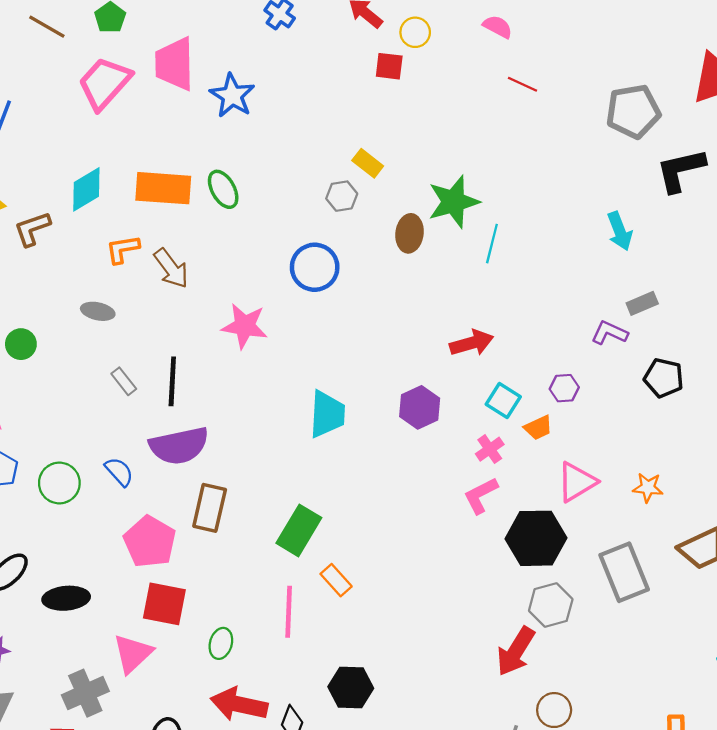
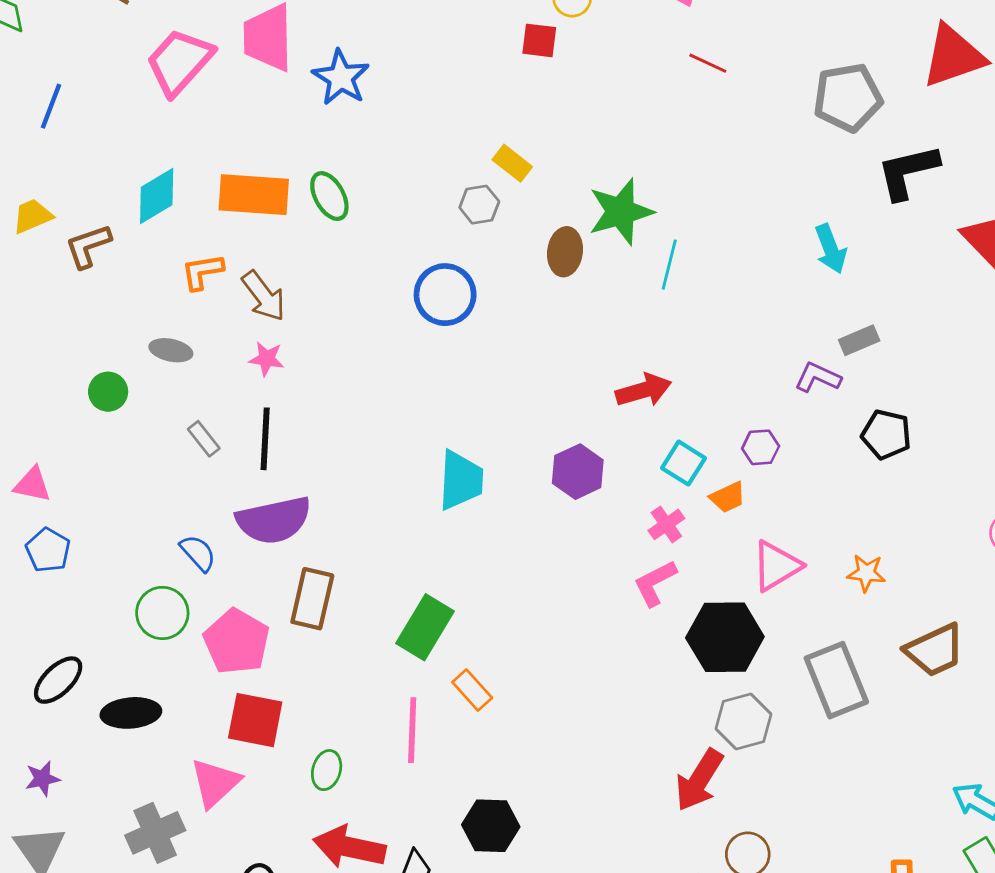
pink star: (245, 326) -> (267, 359), moved, size x0.6
green circle: (21, 344) -> (108, 392), moved
green circle: (59, 483) -> (162, 613), moved

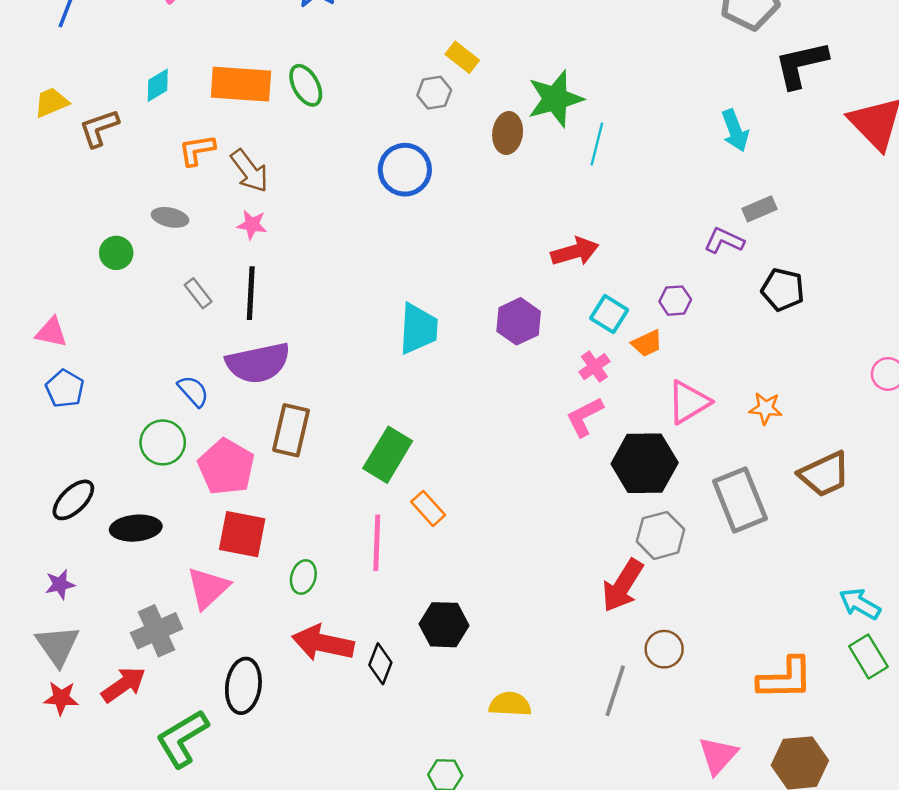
cyan diamond: (157, 196) -> (158, 85), size x0.7

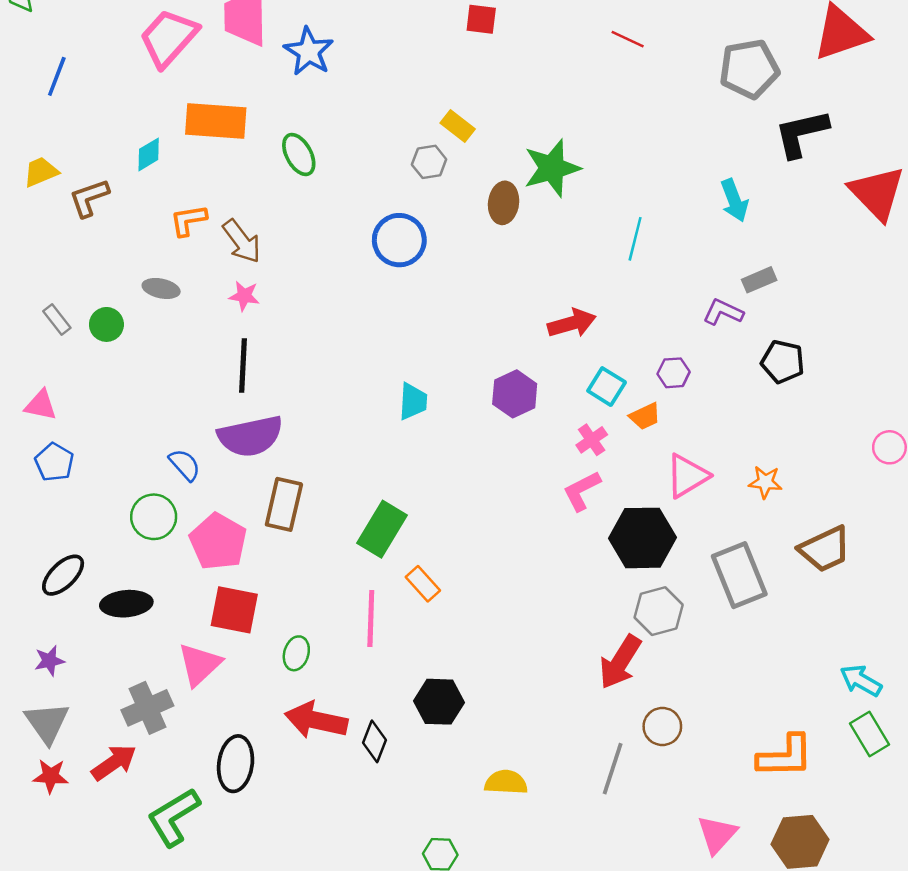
orange rectangle: (241, 84) -> (216, 121), moved
cyan line: (597, 144) -> (635, 239), moved
gray rectangle: (198, 293) -> (57, 320), moved
cyan trapezoid: (418, 329) -> (413, 401), size x0.7

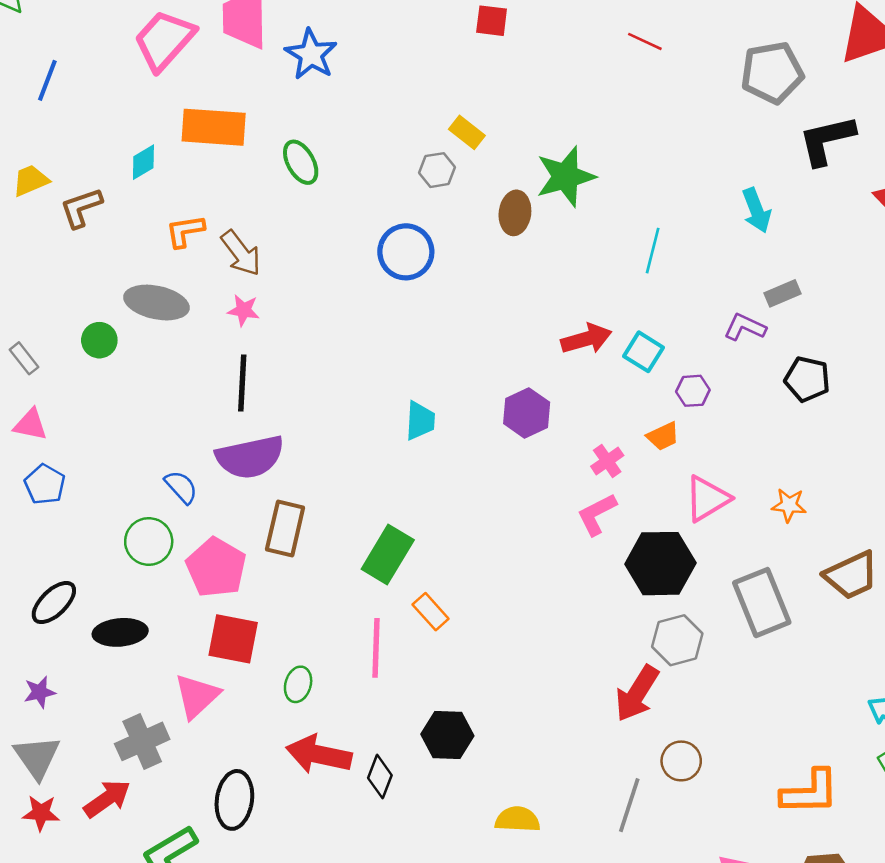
gray ellipse: (161, 288) -> (156, 303), size x1.6
gray rectangle: (57, 320) -> (24, 358), moved
cyan square: (607, 387) -> (644, 352), moved

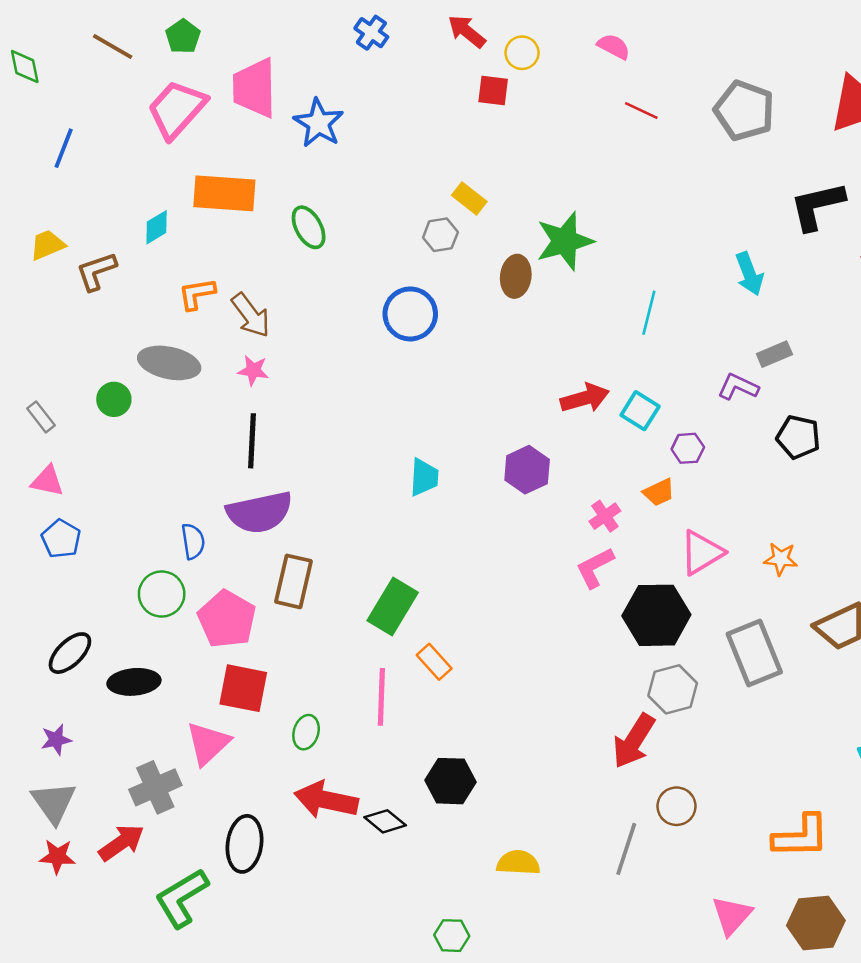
gray pentagon: (772, 73) -> (744, 111), moved, turned 30
blue semicircle: (181, 487) -> (193, 541), turned 33
black diamond: (380, 777) -> (385, 821), turned -72

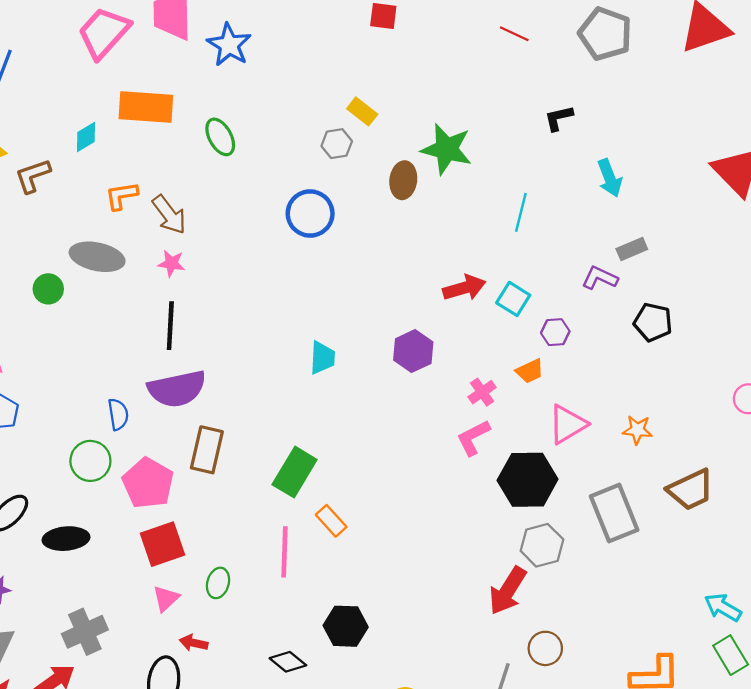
black L-shape: (817, 206) -> (559, 118), moved, size x0.6
green star: (565, 241) -> (447, 149), turned 30
red square: (243, 688) -> (163, 544), turned -30
pink triangle: (208, 743) -> (166, 598), moved, size x0.7
red arrow: (326, 800) -> (194, 643), moved, size x0.5

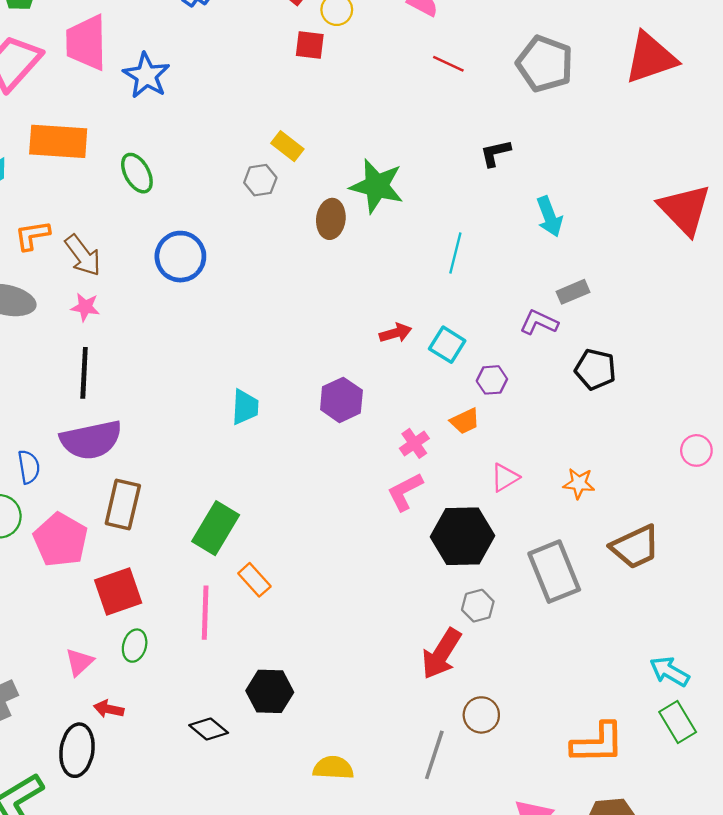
blue circle: (310, 213) -> (180, 257), moved
red arrow: (464, 288) -> (396, 333), size x0.7
pink triangle: (567, 424) -> (505, 478), size x0.7
red square: (163, 544) -> (118, 592), moved
gray hexagon: (542, 545) -> (478, 606), size x0.7

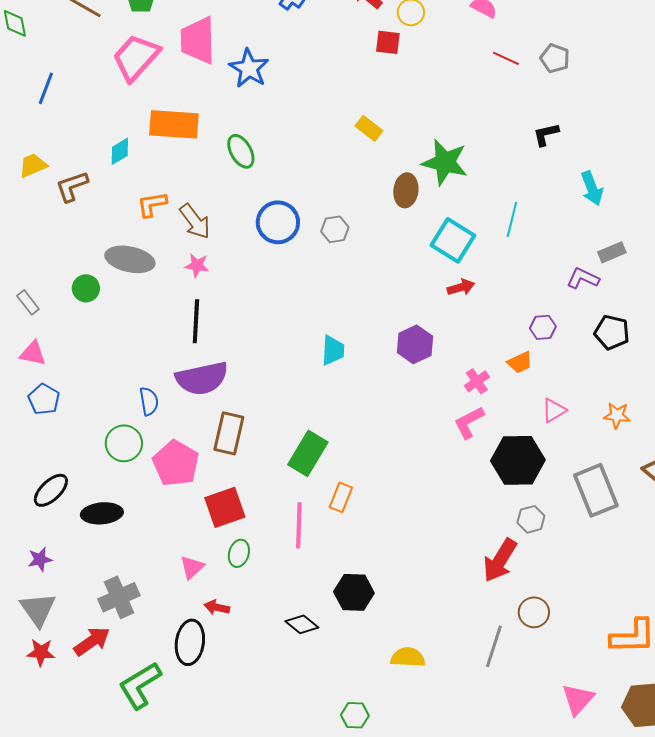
gray pentagon: (545, 64) -> (555, 58), moved, size x0.6
gray hexagon: (260, 180) -> (335, 229), moved
cyan square: (447, 345) -> (453, 240), moved, size x1.4
black pentagon: (595, 369) -> (612, 332), moved
orange rectangle: (254, 580) -> (341, 497), turned 64

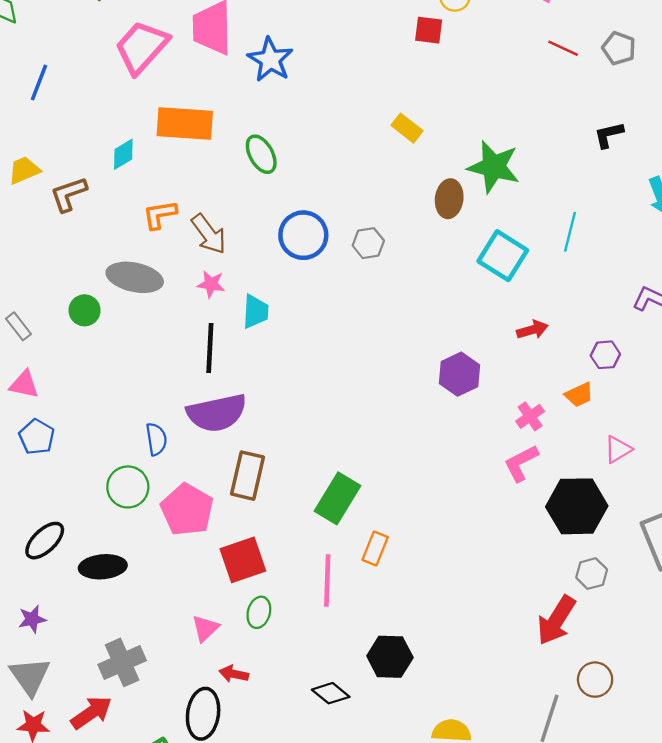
red arrow: (461, 287) -> (532, 330), moved
cyan trapezoid: (333, 350) -> (255, 311), moved

